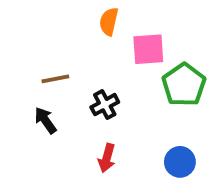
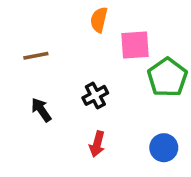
brown line: (55, 79) -> (36, 56), moved

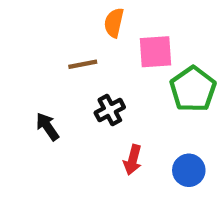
brown line: (36, 56) -> (83, 64), moved
red arrow: (97, 144) -> (133, 160), moved

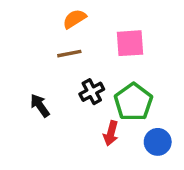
orange semicircle: (114, 23) -> (74, 19), moved, turned 45
green pentagon: (193, 89) -> (133, 102), moved

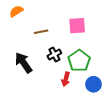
orange semicircle: (74, 19) -> (16, 11), moved
black arrow: (40, 106) -> (24, 63), size x1.5

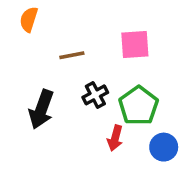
orange semicircle: (16, 11) -> (29, 19), turned -40
black arrow: (24, 63) -> (41, 109), turned -125

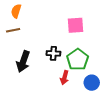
brown line: (72, 55) -> (13, 30), moved
black cross: (95, 95) -> (53, 53), turned 32

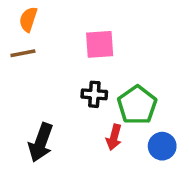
pink square: (76, 25) -> (100, 44), moved
black arrow: (23, 61) -> (41, 143), moved

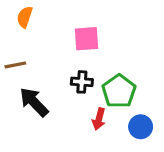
brown line: (23, 53) -> (15, 65), moved
black arrow: (41, 143) -> (34, 102), moved, turned 116

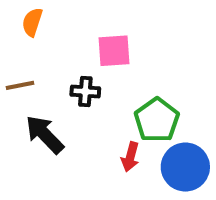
black cross: (82, 82) -> (85, 92), moved
blue circle: (141, 127) -> (185, 167), size x1.5

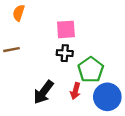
black cross: (85, 92) -> (65, 53), moved
black arrow: (45, 134) -> (43, 92), moved, turned -100

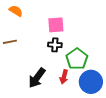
orange semicircle: (19, 13) -> (16, 11), turned 104

